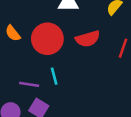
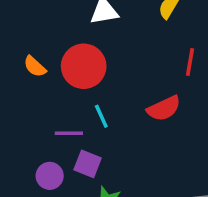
red semicircle: (88, 39) -> (164, 108), moved

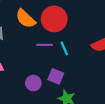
orange semicircle: (35, 66) -> (26, 19), size x1.5
purple line: (69, 133) -> (45, 45), moved

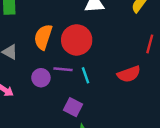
orange semicircle: (26, 19) -> (43, 37), turned 60
purple circle: (33, 83) -> (41, 78), moved

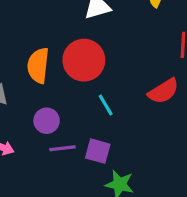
purple line: (63, 69) -> (62, 148), moved

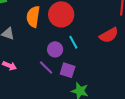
purple circle: (47, 121) -> (55, 49), moved
purple line: (62, 148) -> (46, 68), turned 49

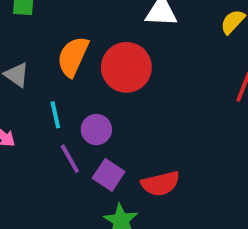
red semicircle: (109, 35) -> (160, 184), moved
cyan line: (73, 42) -> (55, 115), moved

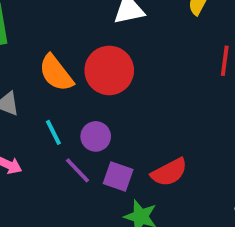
orange semicircle: (73, 57) -> (56, 73), turned -48

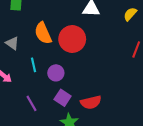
purple line: (78, 170) -> (32, 103), moved

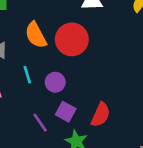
red semicircle: (91, 102) -> (101, 115), turned -48
purple line: (32, 103) -> (40, 123), moved

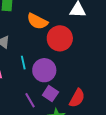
orange semicircle: (36, 35) -> (37, 21), moved, turned -40
purple circle: (55, 82) -> (44, 70), size x1.5

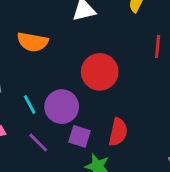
red circle: (60, 38) -> (100, 72), moved
purple line: (30, 100) -> (38, 143), moved

